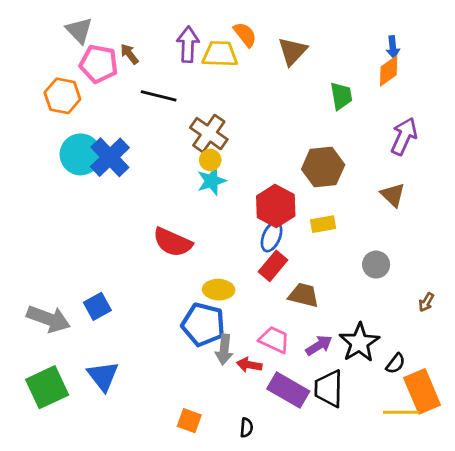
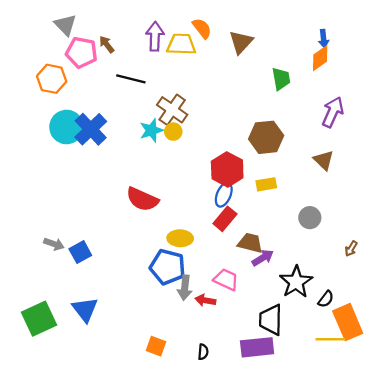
cyan star: (212, 181) -> (151, 130), moved
gray arrow: (49, 319) -> (54, 244), moved, size x0.6
purple arrow: (319, 345) -> (263, 258), moved
purple rectangle: (288, 390) -> (257, 347), moved, turned -36

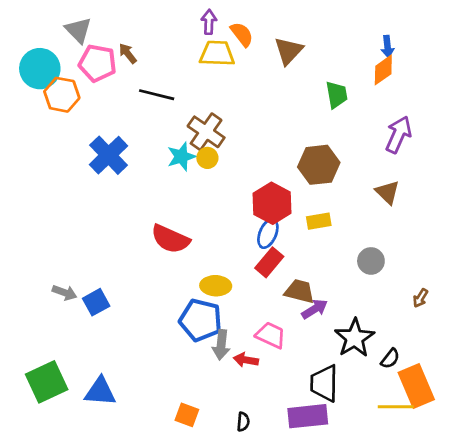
purple arrow: (155, 36) -> (209, 22), moved, size x0.7
cyan circle: (67, 127) -> (40, 69), moved
blue triangle: (85, 309) -> (100, 392), moved, turned -48

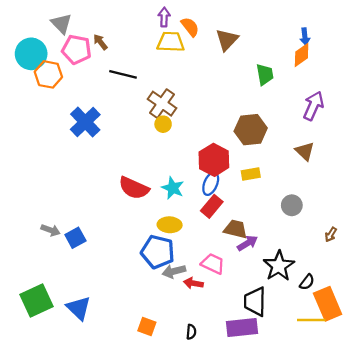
cyan star: (181, 157) -> (173, 188), moved, turned -30
gray arrow: (221, 345) -> (174, 271), turned 70
blue triangle: (100, 392) -> (79, 308), turned 40

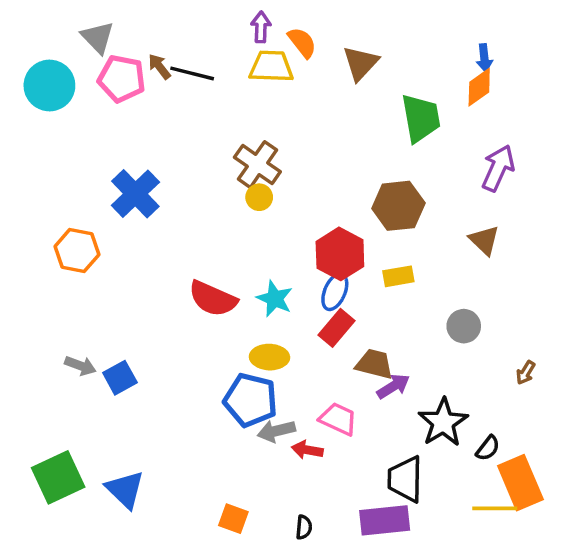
orange hexagon: (48, 74) -> (77, 250), moved
black line: (123, 74) -> (192, 73), moved
green trapezoid: (265, 74) -> (421, 118), size x1.4

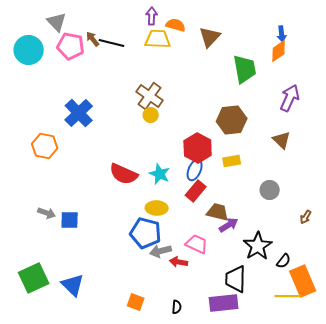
orange semicircle: (302, 43) -> (176, 25), turned -36
blue square: (120, 378) -> (70, 220), turned 30

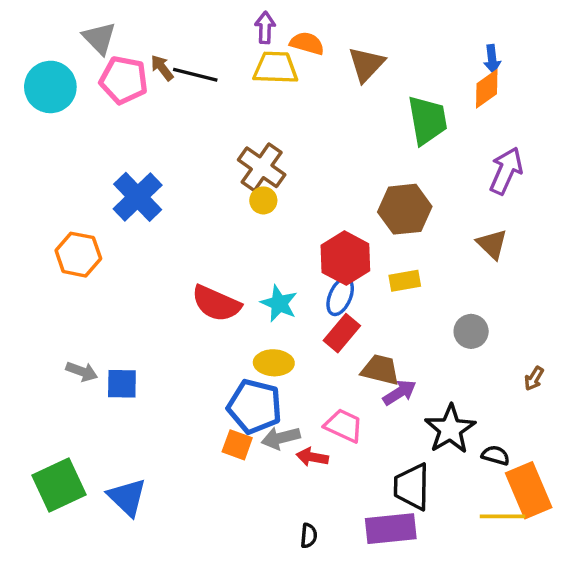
black semicircle: (284, 261) -> (496, 455), turned -112
orange square: (136, 302) -> (237, 445), moved

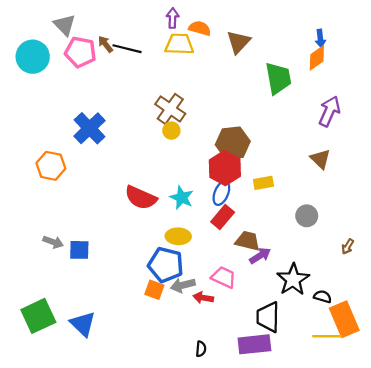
brown hexagon: (405, 209) -> (233, 143), moved

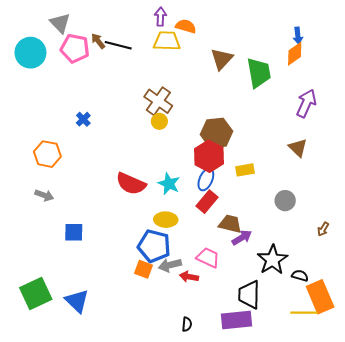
brown triangle: (238, 42) -> (222, 59), moved
blue cross: (90, 128) -> (83, 119), size x0.5
gray arrow: (53, 242) -> (44, 195), moved

